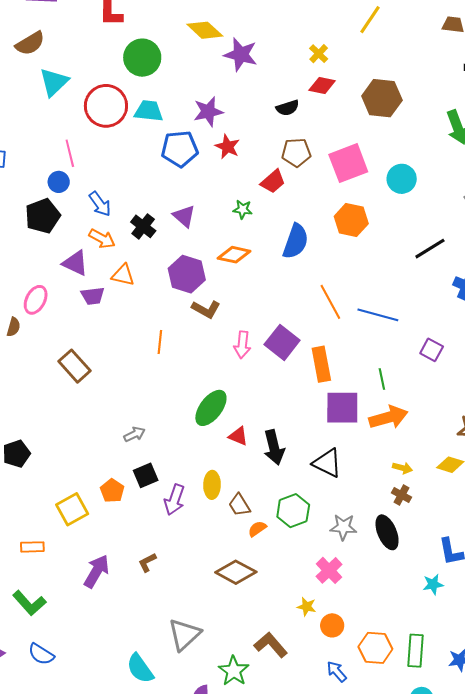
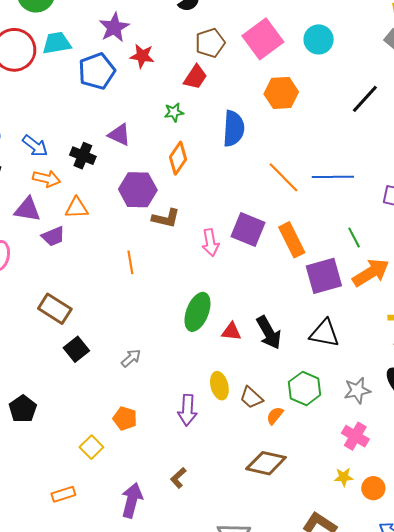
orange diamond: (234, 255) -> (178, 158), turned -52
black square: (146, 475) -> (76, 349), moved
yellow square: (72, 509) -> (91, 447), size x0.7

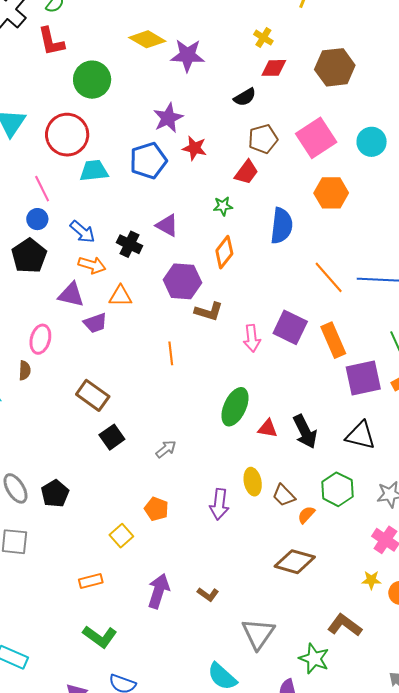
cyan trapezoid: (57, 43) -> (94, 171), moved
brown L-shape: (178, 478) -> (208, 594), moved, turned -105

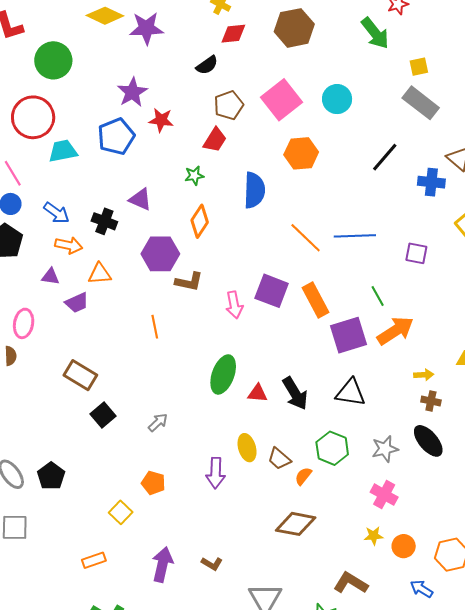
purple triangle: (71, 295) -> (50, 277), size x0.7

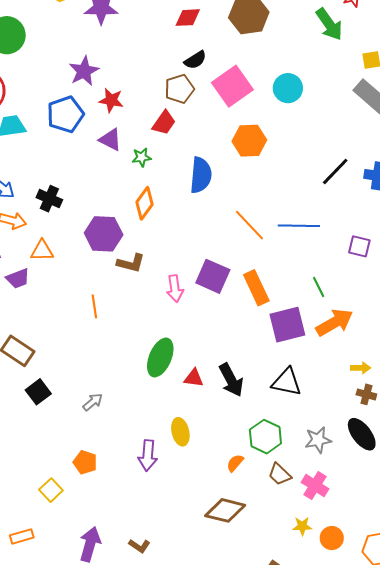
black semicircle: (207, 65) -> (195, 60), moved
black line: (385, 157) -> (335, 172), moved
purple triangle: (140, 199) -> (110, 140), moved
brown trapezoid: (279, 459) -> (280, 474), moved

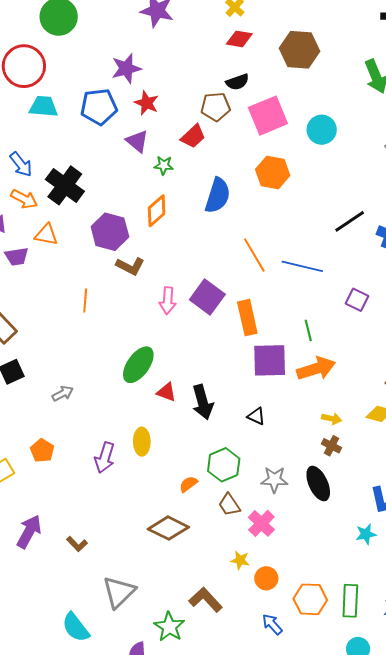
black cross: (49, 199) -> (65, 185), size x1.5
black triangle: (287, 382) -> (256, 416), size x0.6

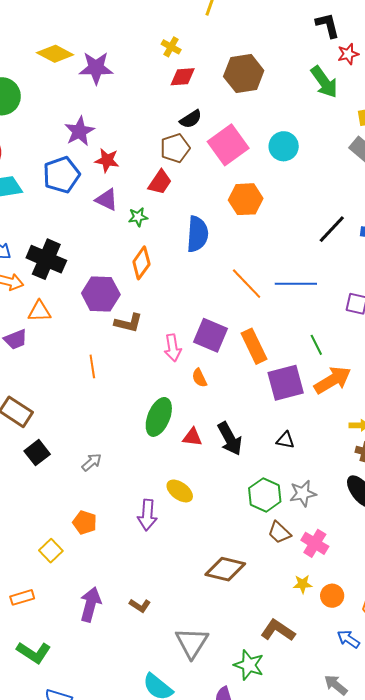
yellow ellipse: (142, 442) -> (180, 491), turned -40
gray star: (274, 480) -> (303, 493), moved
orange semicircle: (188, 484) -> (199, 378), moved, turned -66

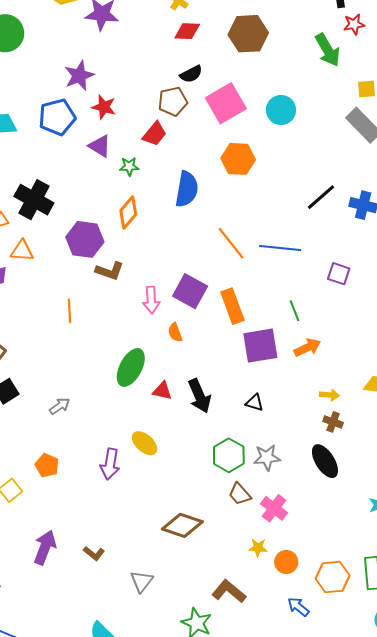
orange arrow: (333, 380) -> (307, 347), size x0.7
gray triangle: (192, 643) -> (142, 581), moved, size x0.7

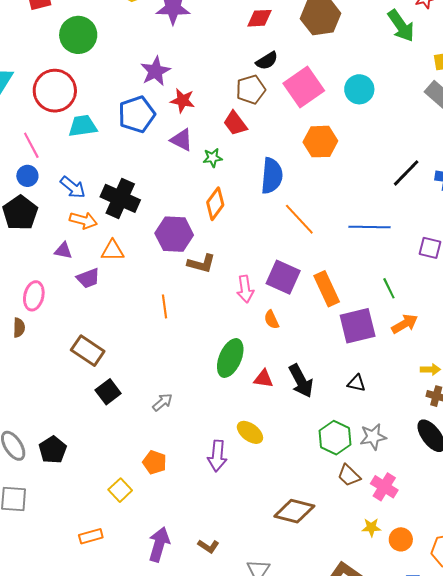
red trapezoid: (154, 134) -> (235, 123), turned 108
orange line: (231, 243) -> (299, 219), moved

